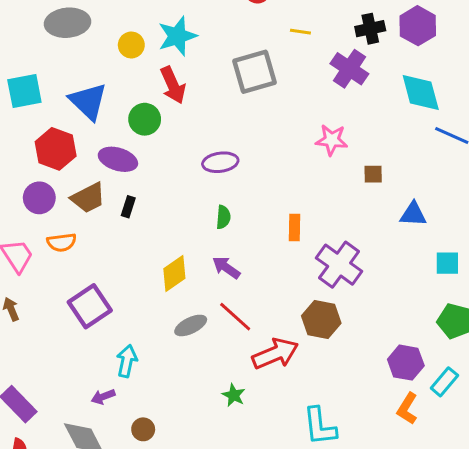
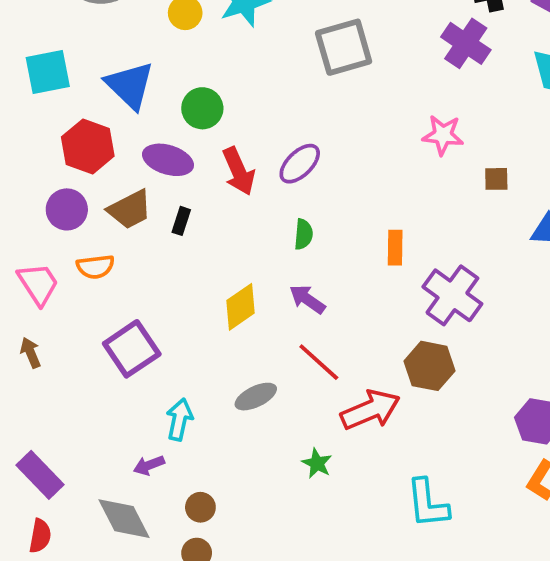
red arrow: (173, 85) -> (239, 171), moved
purple ellipse: (220, 162) -> (300, 164), turned -36
gray ellipse: (191, 325) -> (256, 397), moved

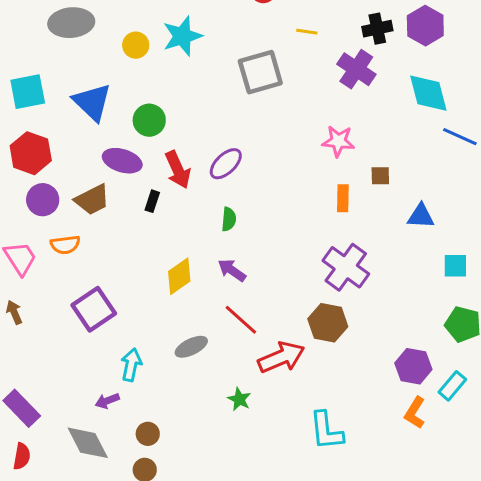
red hexagon: (88, 146) -> (31, 153), moved
black rectangle: (181, 221) -> (152, 201), moved
orange rectangle: (395, 248) -> (343, 198), moved

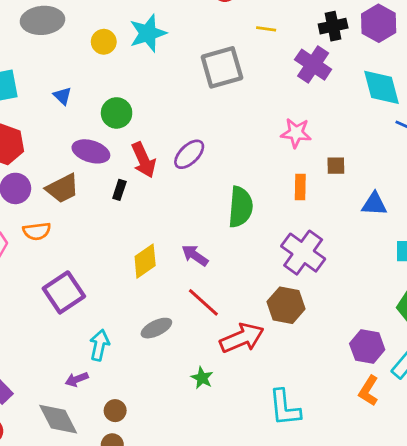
blue triangle: (92, 102) -> (62, 96), size x0.5
green semicircle: (229, 219) -> (240, 207), moved, size x1.8

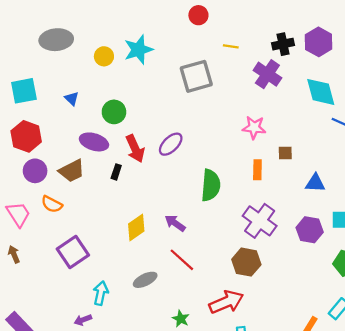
orange semicircle: (37, 231) -> (52, 204), turned 35
red arrow: (242, 338) -> (226, 302), moved
purple hexagon: (367, 347) -> (310, 230), moved

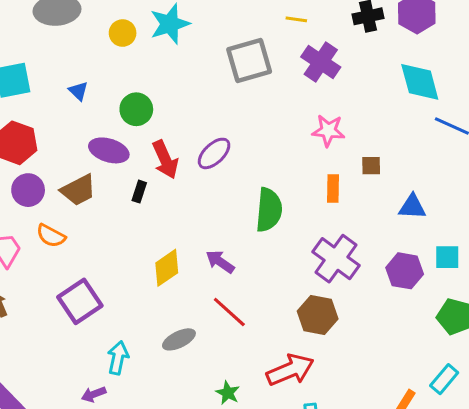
purple cross: (267, 74) -> (321, 62), moved

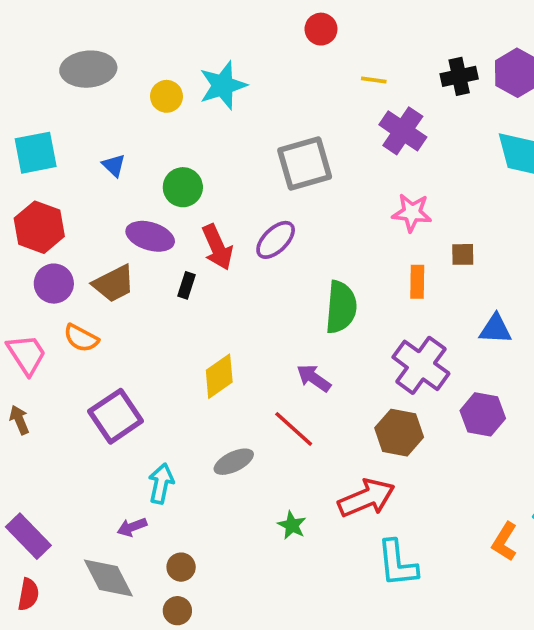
gray square: (249, 60) -> (305, 164), moved
blue triangle: (412, 207) -> (495, 329), moved
purple arrow: (220, 262) -> (314, 378), moved
purple hexagon: (405, 271) -> (483, 414), moved

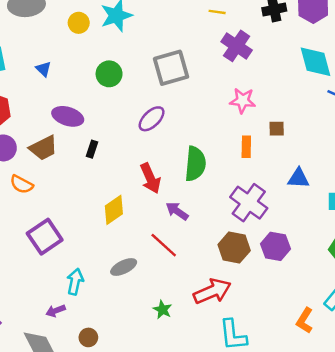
green circle: (183, 187) -> (109, 74), moved
red arrow: (217, 247) -> (150, 178), moved
purple hexagon: (483, 414) -> (275, 246), moved

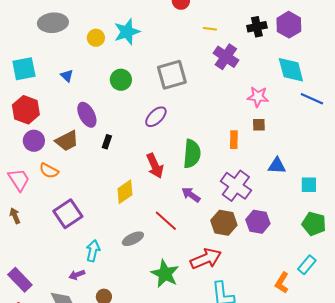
pink star: (243, 101) -> (258, 97), moved
purple ellipse: (68, 116) -> (87, 115), turned 45
purple arrow: (177, 211) -> (191, 195), moved
green star: (162, 310) -> (165, 274), size x1.8

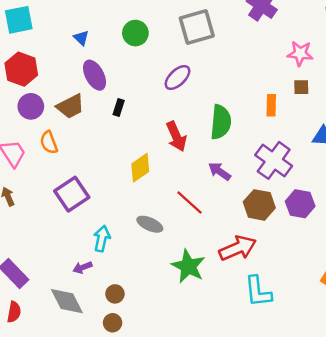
blue triangle: (67, 76) -> (81, 38), moved
orange semicircle: (49, 171) -> (49, 142), turned 42
gray ellipse: (133, 239) -> (150, 224), turned 50

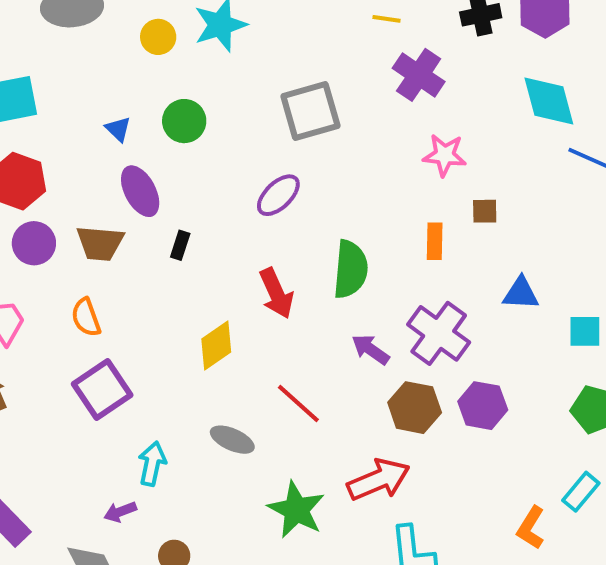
green circle: (135, 33) -> (184, 121), moved
pink star: (300, 53) -> (445, 155), moved
brown trapezoid: (70, 106) -> (100, 243), turned 32
orange semicircle: (49, 142) -> (86, 317), moved
purple arrow: (220, 171) -> (371, 349), moved

